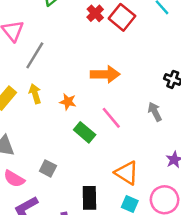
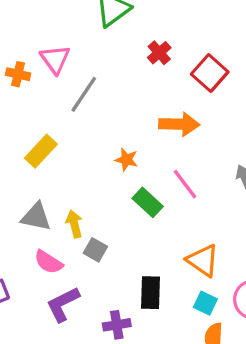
red cross: (95, 13) -> (159, 53), moved
red square: (122, 17) -> (210, 73), moved
yellow arrow: (35, 94) -> (74, 224), moved

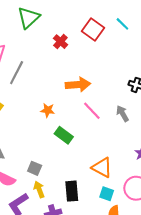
red square: (210, 73) -> (93, 30), moved
pink line: (185, 184) -> (92, 111), moved
yellow arrow: (74, 224) -> (39, 189), moved

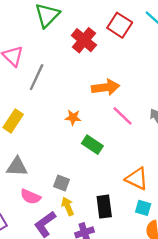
red cross: (60, 42) -> (84, 40), size x1.5

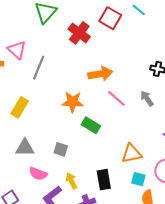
orange star: (73, 118) -> (73, 102), size x1.5
orange triangle: (137, 179) -> (132, 154), turned -35
gray square: (62, 183) -> (61, 149), moved

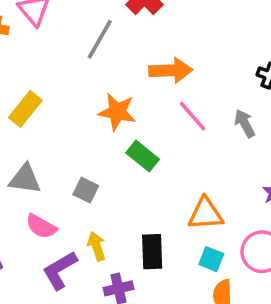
gray line: (39, 68) -> (100, 39), moved

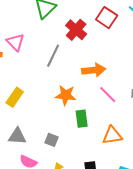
green rectangle: (143, 156) -> (82, 119), turned 48
orange triangle: (206, 214) -> (112, 135), moved

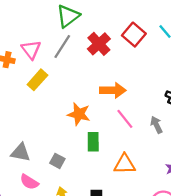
gray line: (53, 56) -> (62, 46), moved
yellow rectangle: (15, 97) -> (37, 80), moved

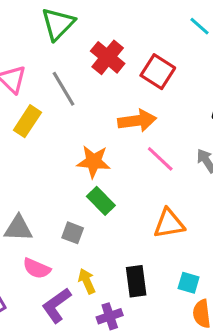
red square: (134, 35) -> (158, 72), moved
gray line: (62, 46) -> (64, 89), moved, turned -55
green rectangle: (93, 142) -> (101, 201), moved, turned -36

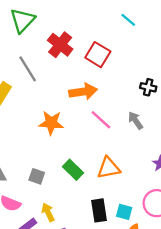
green rectangle: (101, 201) -> (73, 170), moved
black rectangle: (136, 281) -> (99, 210), moved

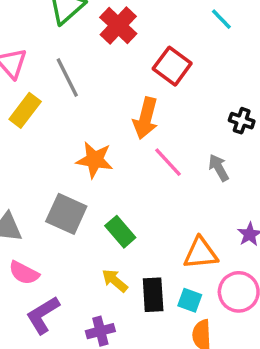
red cross: (60, 45) -> (118, 25), moved
orange arrow: (83, 92) -> (146, 118), turned 108
orange triangle: (109, 168) -> (201, 253), moved
gray square: (37, 176) -> (66, 214), moved, size x1.6
yellow arrow: (48, 212) -> (115, 281), moved, turned -30

